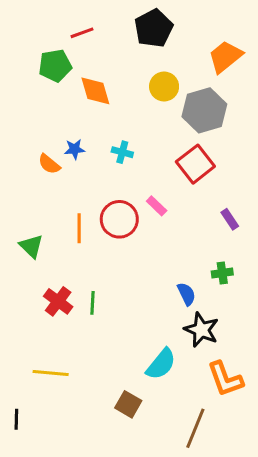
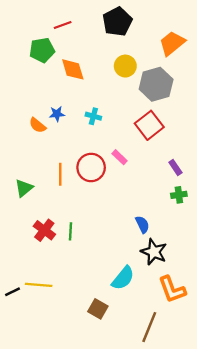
green triangle: (31, 246) -> (24, 188), turned 36
green cross: (222, 273) -> (179, 195), moved
black line: (16, 419) -> (12, 292), moved, turned 63

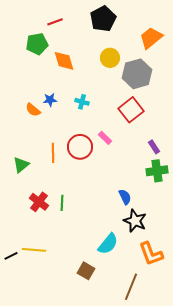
green cross: (179, 195) -> (157, 171), size x1.5

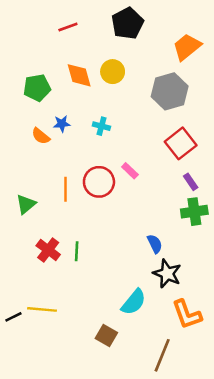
green pentagon: (37, 44) -> (37, 88), moved
yellow circle: (110, 58) -> (113, 72), moved
red square: (131, 110) -> (181, 143), moved

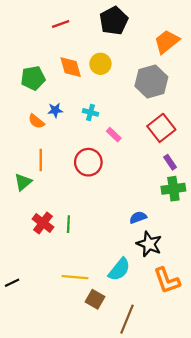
pink rectangle: (130, 171) -> (114, 135), moved
orange line: (66, 189) -> (41, 160), moved
blue semicircle: (155, 244) -> (138, 217), turned -84
yellow line: (42, 309) -> (75, 277), moved
brown line: (162, 355) -> (127, 319), moved

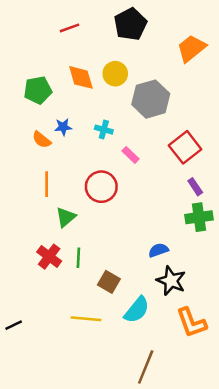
gray hexagon: (151, 81) -> (151, 99), moved
green triangle: (23, 182) -> (66, 217), moved
brown square: (95, 299) -> (109, 282), moved

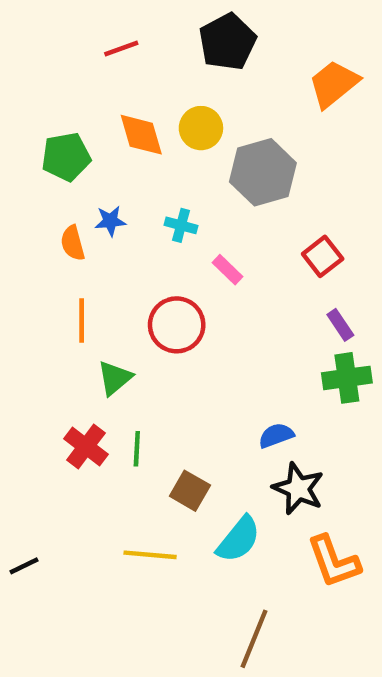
orange semicircle: (42, 140) -> (73, 243), turned 36
red square: (185, 147) -> (323, 256), size x0.7

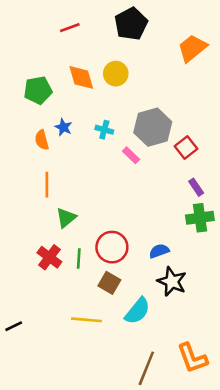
gray hexagon: (263, 172) -> (153, 127), moved
blue star: (110, 221) -> (63, 127), turned 30
red circle: (177, 325) -> (112, 247), moved
orange L-shape: (334, 561) -> (192, 358), moved

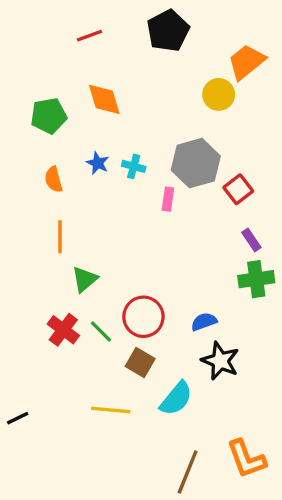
yellow circle: (116, 74) -> (219, 94), moved
blue star: (63, 127) -> (98, 163), moved
pink rectangle: (131, 155) -> (168, 199), turned 54
green line: (79, 259) -> (101, 331), turned -48

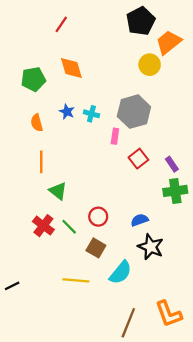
black pentagon: (168, 31) -> (141, 21), moved
red line: (90, 36) -> (61, 24), turned -36
red square: (238, 189) -> (138, 159), moved
green triangle: (85, 279) -> (58, 191), turned -42
red circle: (143, 317) -> (98, 217), size x0.7

